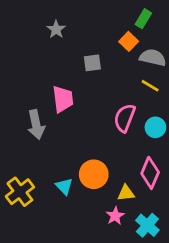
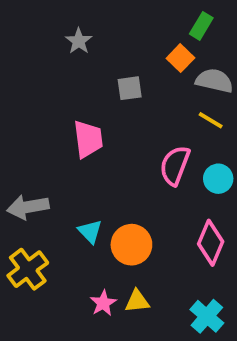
gray arrow: (36, 125) -> (28, 207), moved, turned 92
cyan triangle: (64, 186) -> (90, 231), moved
yellow triangle: (126, 193) -> (137, 301), moved
pink star: (115, 216) -> (103, 303), moved

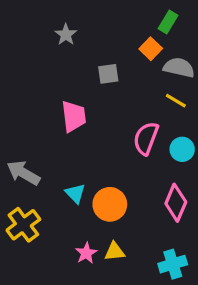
gray arrow: (28, 207) -> (23, 173), turned 40
cyan cross: (207, 316) -> (173, 264), turned 32

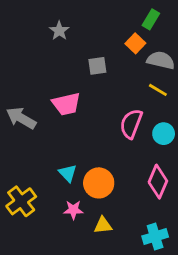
pink trapezoid: (74, 116) -> (66, 104), turned 84
gray arrow: (23, 173) -> (21, 118), moved
pink star: (86, 253) -> (73, 210), moved, turned 30

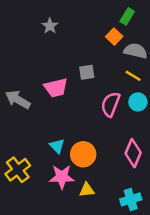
gray square: (97, 66) -> (87, 72), moved
cyan circle: (164, 134) -> (138, 102), moved
pink star: (73, 210) -> (62, 177), size x1.5

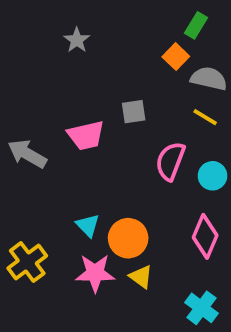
cyan circle: (138, 102) -> (212, 176), moved
yellow triangle: (87, 190) -> (141, 277), moved, turned 42
cyan cross: (131, 199) -> (201, 308), turned -36

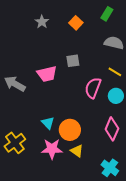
orange square: (176, 57) -> (76, 23), moved
yellow line: (205, 117) -> (115, 72), moved

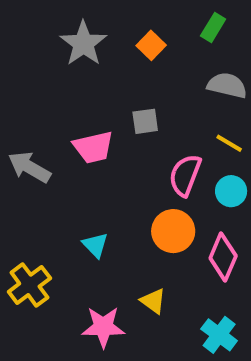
gray star: (42, 22) -> (83, 43), size x1.6
orange circle: (70, 130) -> (173, 231), moved
pink star: (52, 149) -> (103, 327), moved

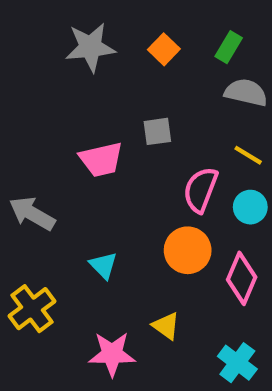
green rectangle: (213, 27) -> (229, 47), moved
gray star: (83, 43) -> (90, 47), turned 30
gray arrow: (29, 167) -> (32, 214), moved

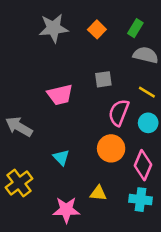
gray square: (157, 131) -> (103, 79), moved
yellow triangle: (166, 326) -> (98, 193), turned -30
cyan cross: (237, 363) -> (140, 200), moved, turned -30

